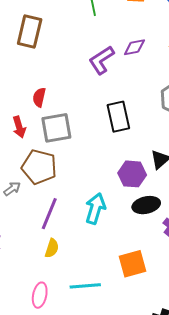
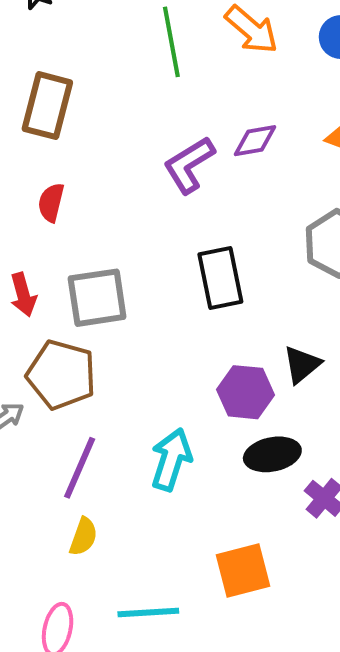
red semicircle: (39, 97) -> (51, 203), moved

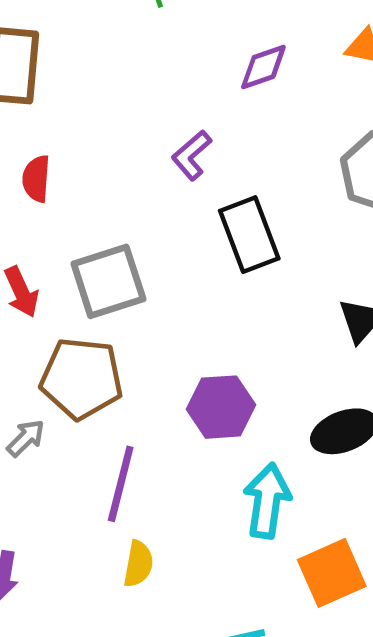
purple L-shape: (189, 165) -> (192, 155), moved, size x0.7
purple hexagon: (246, 392) -> (221, 407), moved
cyan arrow: (171, 459) -> (267, 501), moved

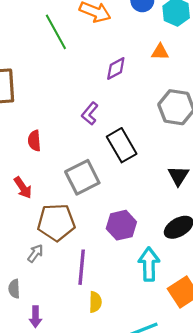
red semicircle: (36, 179) -> (34, 141), moved
gray square: (108, 281) -> (82, 177), moved

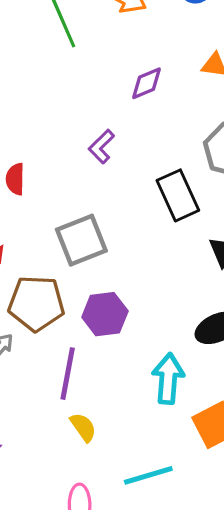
black rectangle: (122, 145) -> (178, 195), moved
purple hexagon: (121, 225) -> (105, 314), moved
yellow semicircle: (95, 302) -> (83, 427), turned -42

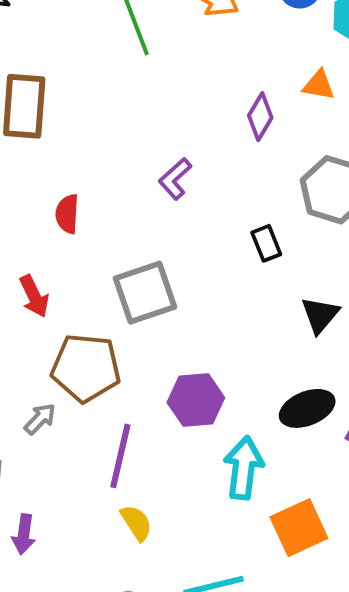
purple diamond: (146, 83) -> (260, 117), moved, turned -39
black rectangle: (178, 195) -> (266, 243), size x0.6
purple hexagon: (105, 314) -> (196, 400), moved

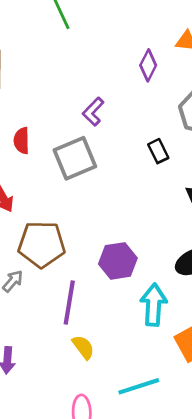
gray square: (145, 293) -> (75, 158), moved

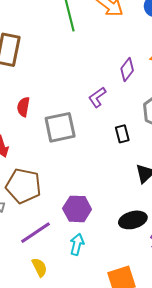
purple L-shape: (93, 112) -> (97, 97), moved
purple line: (69, 303) -> (35, 233), turned 36
cyan arrow: (154, 305) -> (77, 244), moved, size x0.7

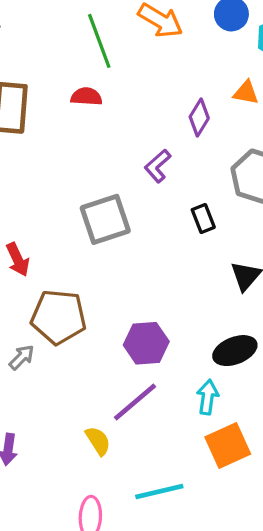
red semicircle: (23, 107) -> (86, 97), moved, turned 90
purple line: (35, 233) -> (135, 402), moved
cyan arrow: (77, 244) -> (208, 397), moved

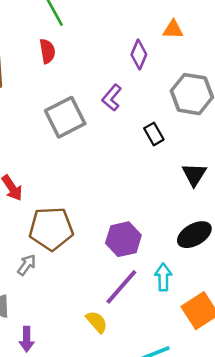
red semicircle: (86, 97) -> (47, 51), turned 85
gray square: (105, 219) -> (65, 117), moved
cyan arrow: (208, 397) -> (163, 277), moved

